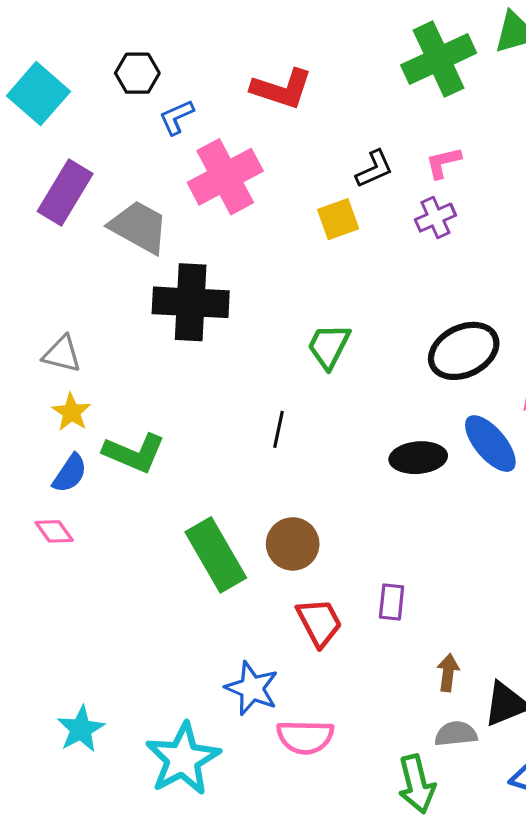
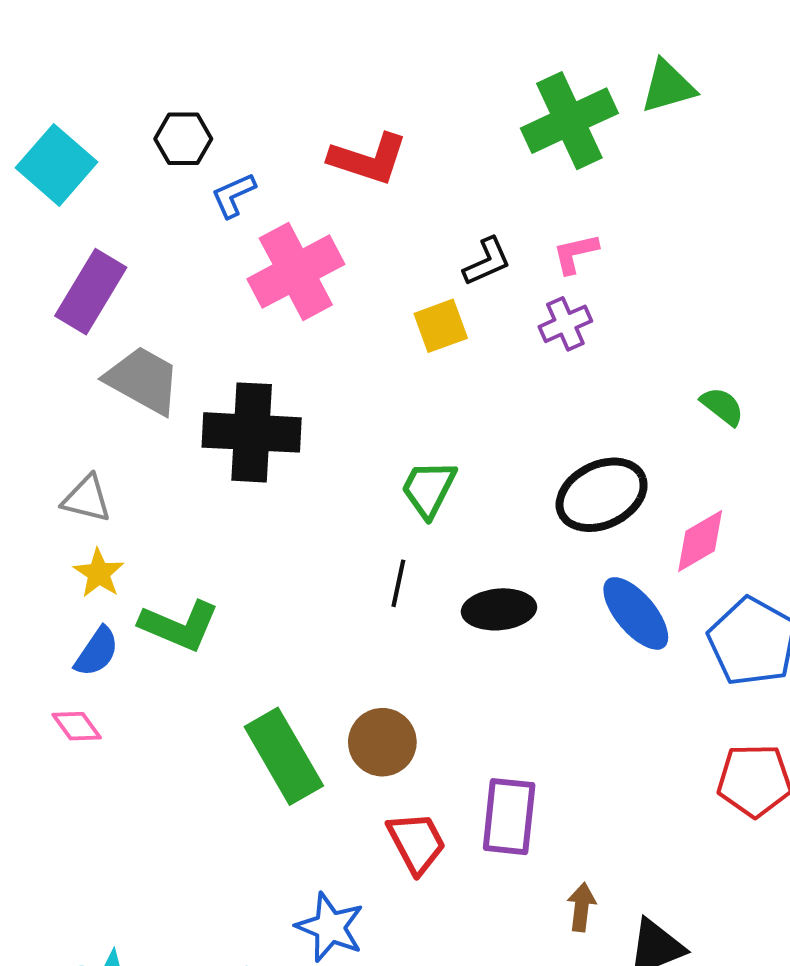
gray trapezoid: (139, 227) -> (143, 380), moved
black line: (279, 429) -> (398, 583), moved
black ellipse: (418, 458) -> (499, 609), moved
purple rectangle: (392, 602) -> (509, 817), size x1.6

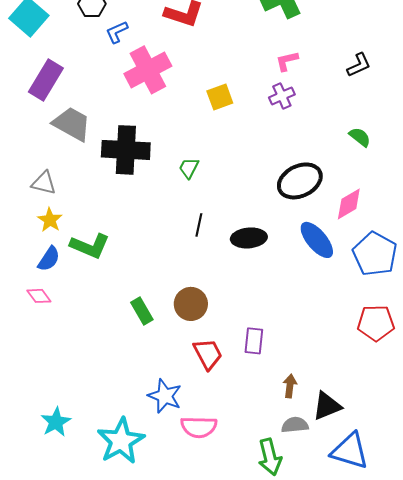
black L-shape: (487, 261) -> (359, 65), moved
green trapezoid: (429, 489) -> (189, 168), moved, size x0.7
green rectangle: (284, 756) -> (142, 311), size x0.6
purple rectangle: (509, 817) -> (254, 341), size x0.7

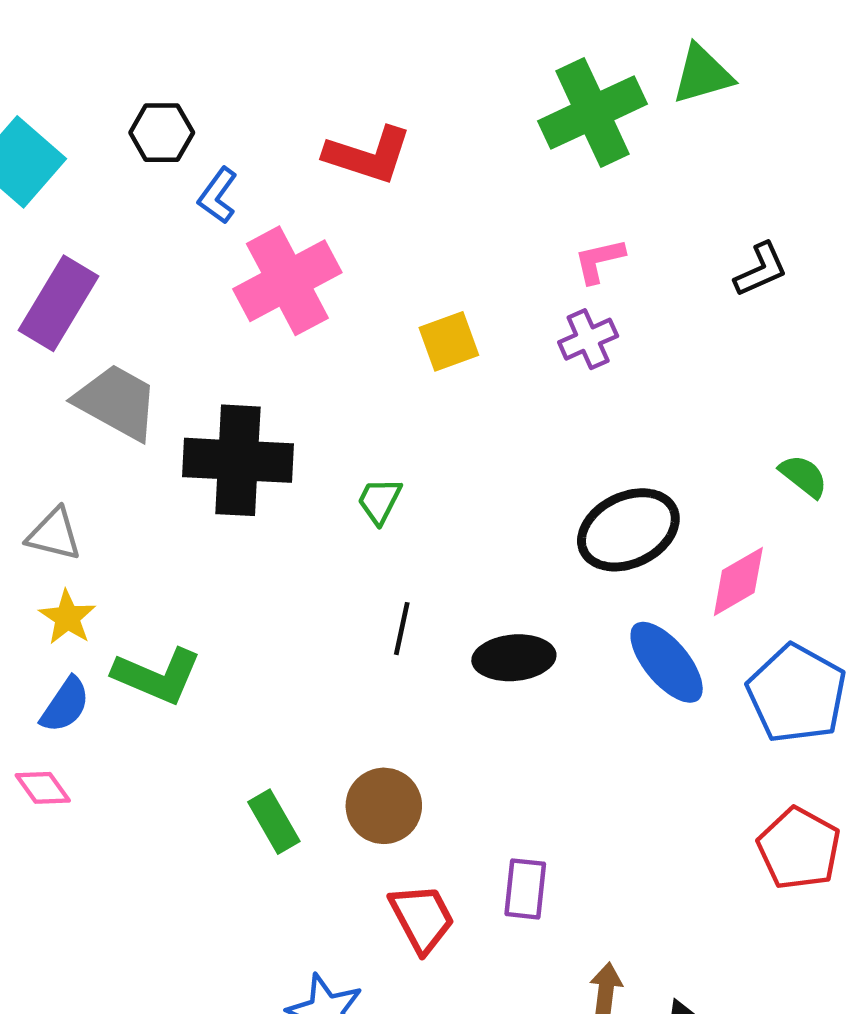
blue L-shape: (117, 32) -> (218, 196), turned -30
green semicircle: (360, 137) -> (803, 476), moved
red pentagon: (376, 323) -> (799, 848), turned 30

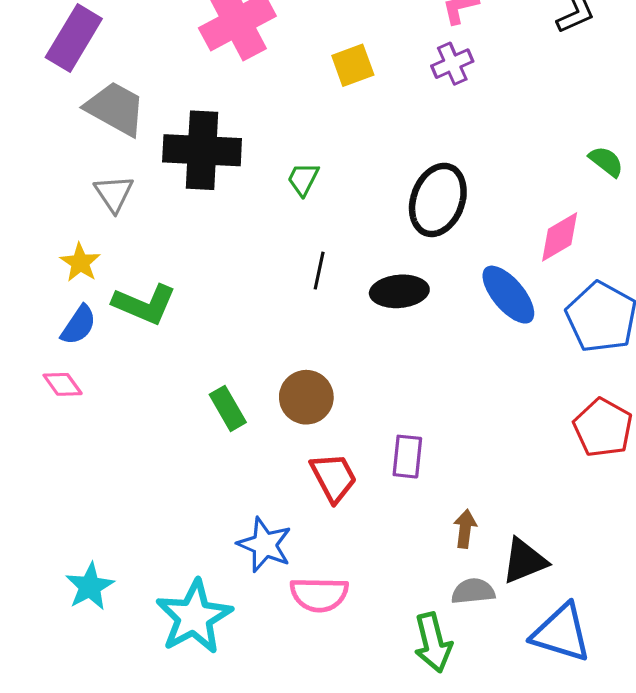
black ellipse: (628, 530) -> (438, 200), moved, turned -44
gray triangle: (54, 534) -> (114, 194), moved, turned 42

